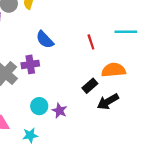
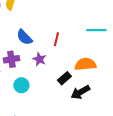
red line: (91, 42) -> (56, 39), moved, turned 32
cyan circle: (39, 106) -> (21, 85), moved
purple star: (59, 111) -> (39, 59), moved

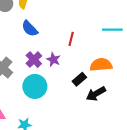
blue semicircle: (24, 37) -> (30, 29), moved
purple cross: (11, 59) -> (34, 60), moved, turned -35
cyan circle: (21, 85) -> (35, 86), size x1.5

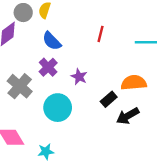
red line: (71, 39) -> (100, 34), moved
purple cross: (34, 60) -> (48, 67), moved

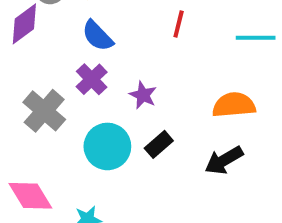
black rectangle: (109, 99) -> (159, 144), moved

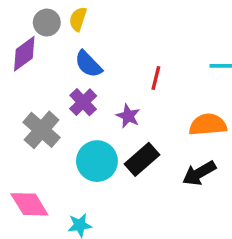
red line: (179, 24) -> (156, 78), moved
black rectangle: (159, 144) -> (142, 159), size x1.4

